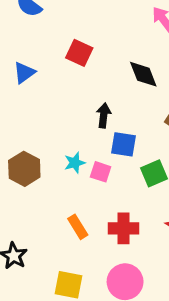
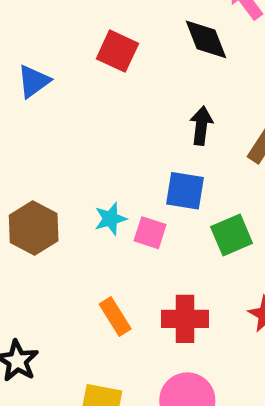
black diamond: (143, 74) -> (206, 39), moved
black arrow: (104, 115) -> (201, 126), moved

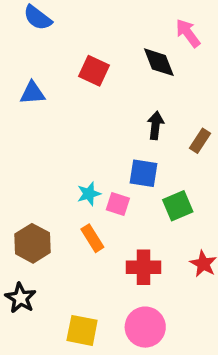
blue triangle: (34, 81) -> (32, 93), turned 32
brown hexagon: (34, 228) -> (32, 243), moved
orange rectangle: (115, 317) -> (92, 238), moved

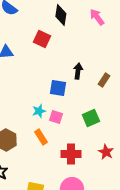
black diamond: (159, 62) -> (61, 15), moved, turned 30
blue square: (144, 173) -> (58, 88), moved

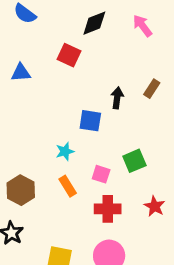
black diamond: (61, 15) -> (94, 23), turned 60
brown rectangle: (104, 80) -> (152, 89), moved
pink square: (56, 117) -> (101, 174), moved

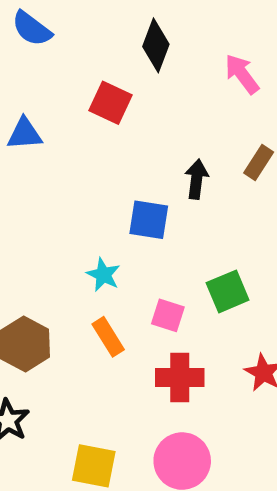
black diamond: (94, 23) -> (156, 45), turned -48
pink arrow: (142, 26) -> (242, 74), moved
cyan star: (65, 151) -> (103, 275), turned -30

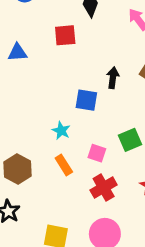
red square: (111, 103) -> (65, 35), turned -30
red cross: (180, 377) -> (104, 188), turned -30

